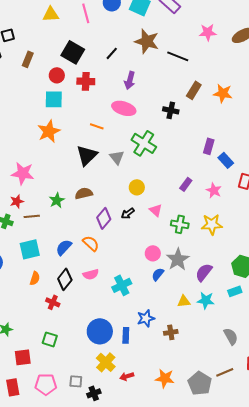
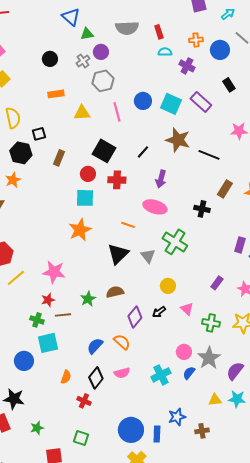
cyan square: (30, 249) -> (48, 343), moved
cyan cross: (122, 285) -> (161, 375), moved

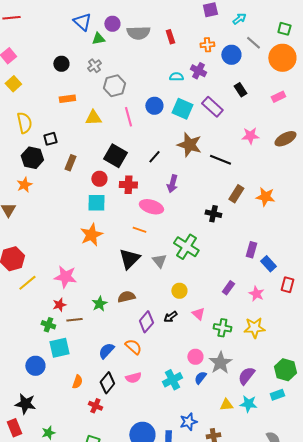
purple circle: (101, 52) -> (112, 24), moved
cyan semicircle: (165, 52) -> (176, 77), moved
pink ellipse: (155, 207) -> (151, 207), moved

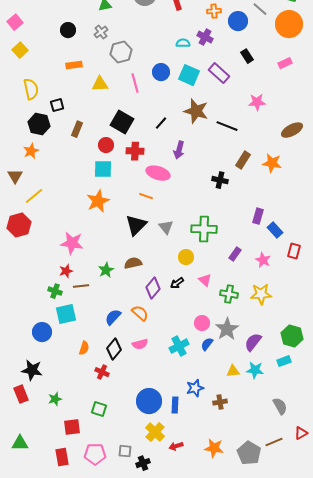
brown ellipse: (285, 139) -> (292, 130), moved
green cross: (186, 247) -> (204, 229), moved, turned -30
yellow line: (27, 283) -> (34, 196), moved

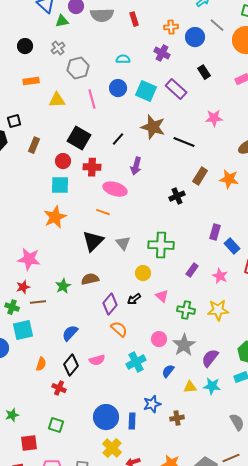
cyan semicircle: (183, 43) -> (123, 59), moved
black cross: (220, 180) -> (177, 196), turned -35
orange semicircle: (140, 313) -> (119, 329), moved
blue semicircle: (207, 344) -> (168, 371), moved

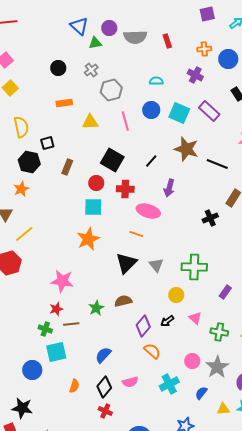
red cross: (59, 388) -> (105, 411), moved

